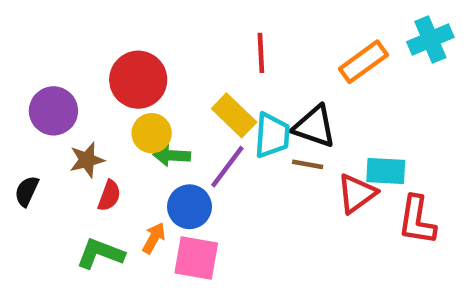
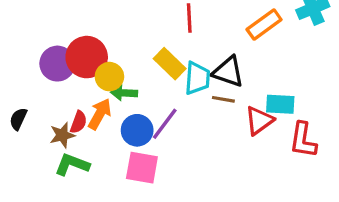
red circle: (138, 80) -> (87, 57), moved
purple circle: (53, 111) -> (57, 64), moved
brown star: (87, 160) -> (62, 135), moved
purple line: (227, 167) -> (165, 124), moved
orange arrow: (154, 238) -> (100, 114), moved, size x1.4

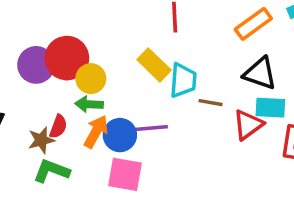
black triangle: (228, 72) -> (260, 73), moved
green arrow: (124, 93) -> (89, 104), moved
orange arrow: (100, 114) -> (96, 132), moved
purple line: (165, 124) -> (149, 128), turned 48

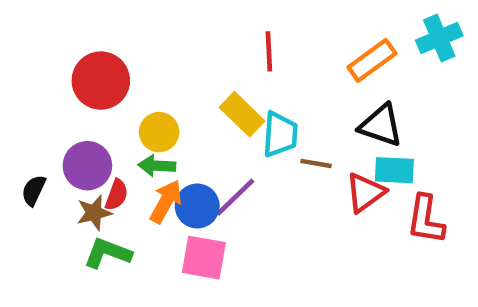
red circle: (67, 58) -> (101, 81), moved
purple circle: (36, 65) -> (87, 166), moved
purple line: (149, 128) -> (235, 197), turned -39

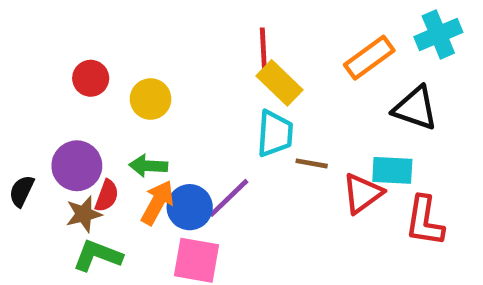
red circle: (101, 81) -> (91, 78), size x0.6
yellow rectangle: (242, 114) -> (279, 83), moved
black triangle: (381, 125) -> (415, 108), moved
yellow circle: (159, 132) -> (151, 99), moved

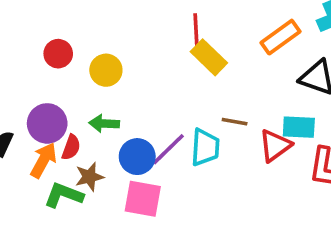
cyan trapezoid: (275, 134) -> (205, 147), moved
orange arrow: (157, 203) -> (43, 160), moved
brown star: (84, 214) -> (89, 177), moved

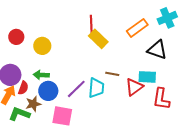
blue circle: (137, 157) -> (48, 91), moved

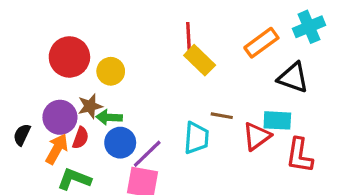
red circle: (16, 37) -> (69, 57), size x1.6
purple line: (76, 89) -> (147, 154), moved
brown star: (33, 104) -> (90, 106), moved

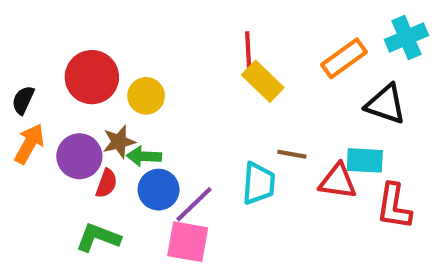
black semicircle: (22, 135) -> (23, 100), moved
red triangle: (257, 136) -> (338, 181), turned 44
orange arrow: (57, 149) -> (29, 144), moved

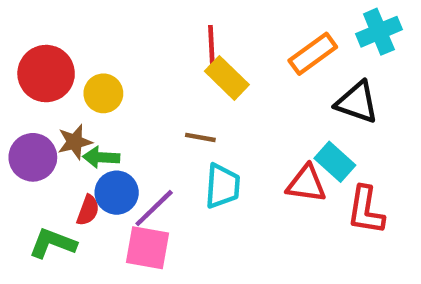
brown line: (292, 154) -> (200, 137), moved
cyan rectangle: (365, 160) -> (335, 162), turned 39
red semicircle: (106, 183) -> (88, 210), moved

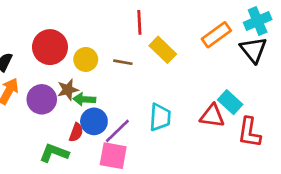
red line: (211, 45) -> (139, 22), moved
black triangle: (357, 102) -> (253, 50), moved, turned 32
brown line: (200, 137) -> (123, 62), moved

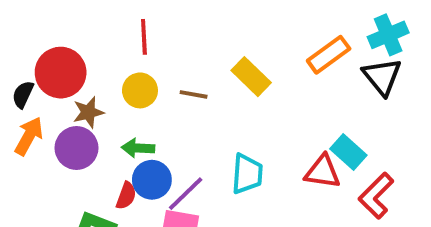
red line: (139, 22) -> (144, 37), moved
red circle: (50, 47) -> (61, 73), moved
brown star: (68, 90) -> (88, 112), moved
red L-shape: (249, 132) -> (376, 196), turned 36

